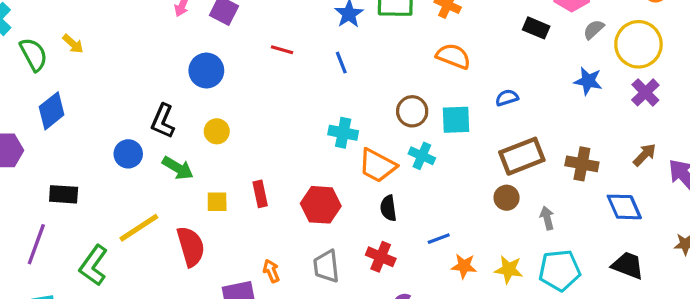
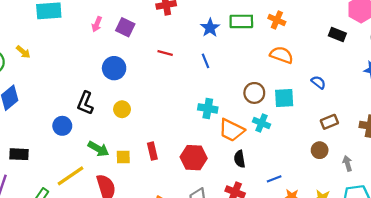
blue semicircle: (507, 98) -> (318, 82), turned 56
brown rectangle: (522, 156) -> (329, 122), size x0.6
green arrow: (178, 168) -> (98, 149), moved

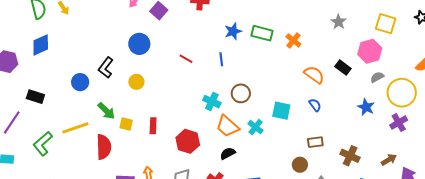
red line: (165, 53) -> (186, 59), moved
orange semicircle: (282, 55) -> (314, 75), moved
brown circle: (254, 93) -> (241, 93), moved
black semicircle: (240, 159) -> (228, 153), turned 56

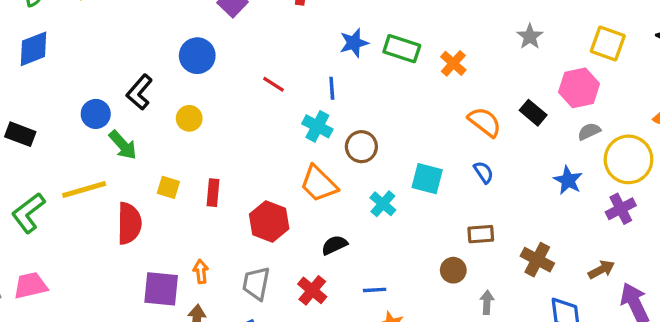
cyan cross: (212, 102) -> (317, 126), moved
green arrow: (106, 111) -> (123, 145), moved
orange trapezoid: (227, 126) -> (319, 184), moved

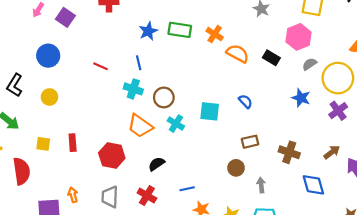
orange semicircle: (485, 122) -> (238, 54), moved
cyan cross: (383, 204) -> (176, 124), moved

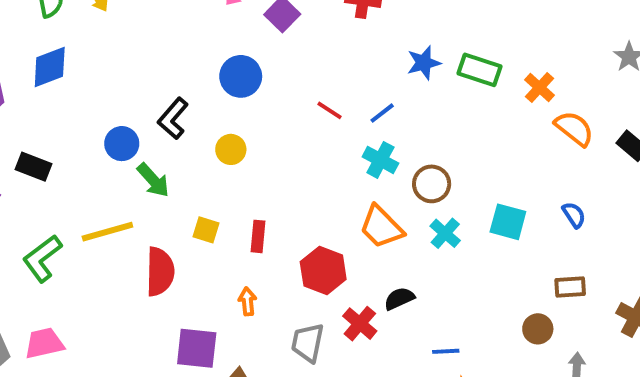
blue line: (139, 63) -> (382, 113), moved, turned 56
orange arrow: (73, 195) -> (247, 301), moved
red cross: (147, 196) -> (360, 324), moved

